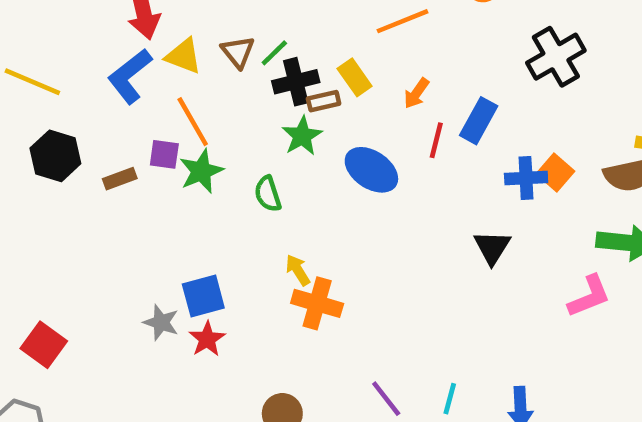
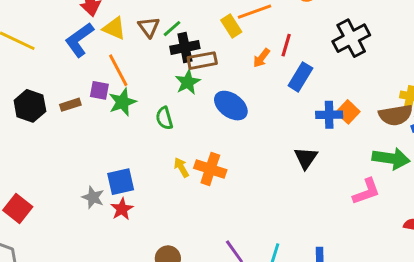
yellow rectangle: (355, 77) -> (231, 26), moved
brown rectangle: (324, 101) -> (202, 61), size x1.4
red line: (436, 140) -> (286, 45), moved
black hexagon: (55, 156) -> (30, 106), moved
orange cross: (317, 303) -> (210, 169), moved

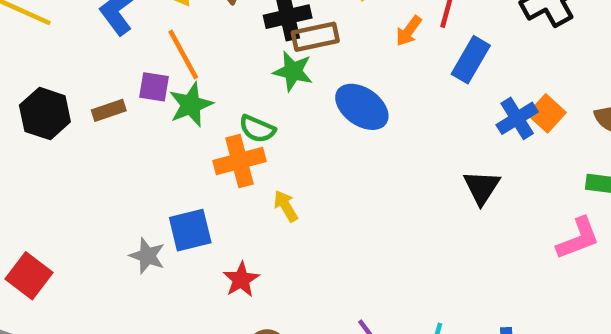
green star: (188, 82) -> (293, 71), turned -30
blue cross: (329, 115) -> (517, 118), turned -30
green semicircle: (164, 118) -> (257, 129), turned -50
orange cross: (210, 169) -> (239, 161), moved, turned -32
red star: (122, 209) -> (241, 280), moved

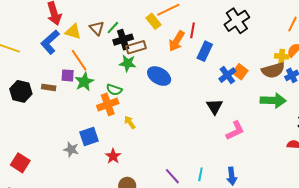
orange arrow: (409, 31) -> (177, 41), size x1.5
brown rectangle: (109, 110) -> (49, 87), turned 32
pink L-shape: (578, 238) -> (235, 131), moved

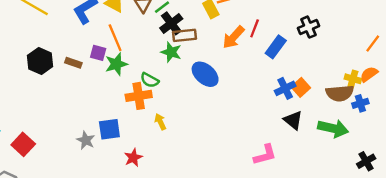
black cross: (237, 21) -> (308, 27), size x0.7
black cross: (123, 40) -> (171, 23), turned -30
blue rectangle: (205, 51) -> (276, 47), moved
black triangle: (215, 107) -> (293, 120), moved, turned -30
pink L-shape: (235, 131) -> (265, 155), moved

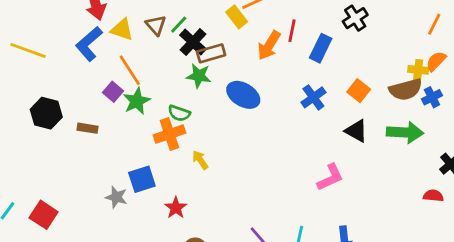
purple square: (98, 53) -> (113, 92), turned 35
brown rectangle: (73, 63) -> (88, 128), moved
blue cross: (285, 88) -> (313, 97), moved

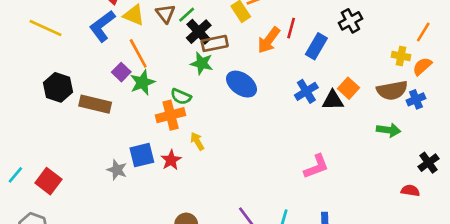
yellow cross: (418, 70) -> (401, 56), moved
brown rectangle: (88, 128) -> (95, 104), size x1.6
black triangle: (356, 131) -> (333, 100), moved, turned -35
green arrow: (405, 132) -> (389, 130), size x0.7
red star: (176, 208) -> (171, 160), moved

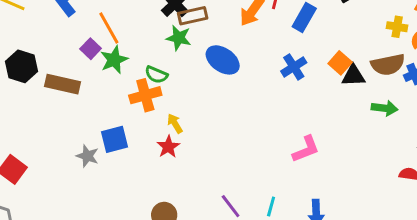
black triangle: (333, 100) -> (353, 76), moved
red star: (171, 160) -> (168, 147), moved

